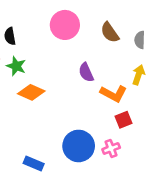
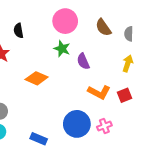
green star: (16, 66) -> (62, 49), moved
orange L-shape: (114, 94) -> (99, 92), moved
red square: (124, 120) -> (125, 95), moved

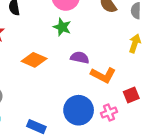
purple semicircle: (83, 61) -> (80, 58), moved, turned 126
red square: (125, 95) -> (131, 95), moved

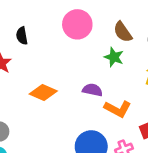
green star: (62, 27) -> (114, 57), moved

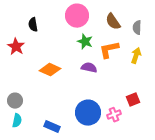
green star: (114, 57) -> (85, 42), moved
orange L-shape: (118, 109) -> (109, 50), moved, turned 140

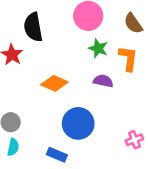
black semicircle: (33, 25) -> (33, 27), size x1.6
orange L-shape: (109, 50) -> (128, 58), turned 110
blue circle: (88, 113) -> (78, 123), moved

